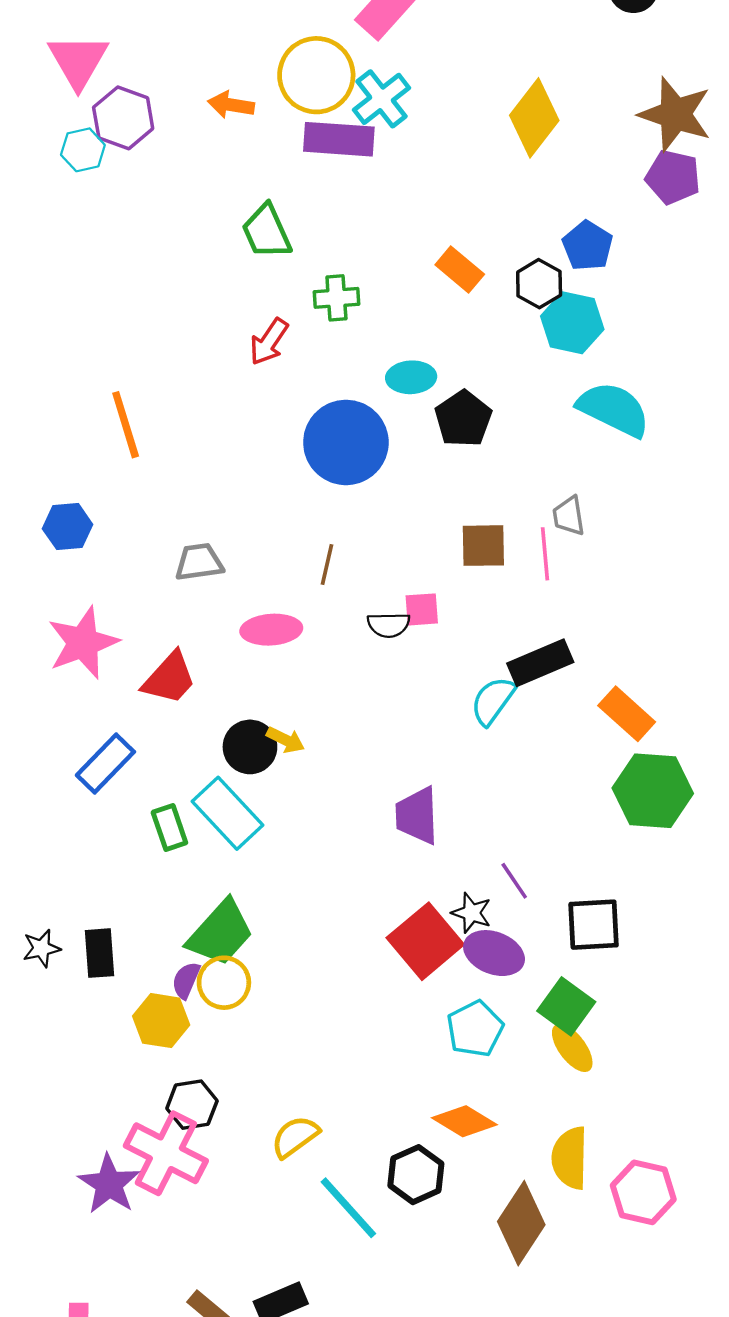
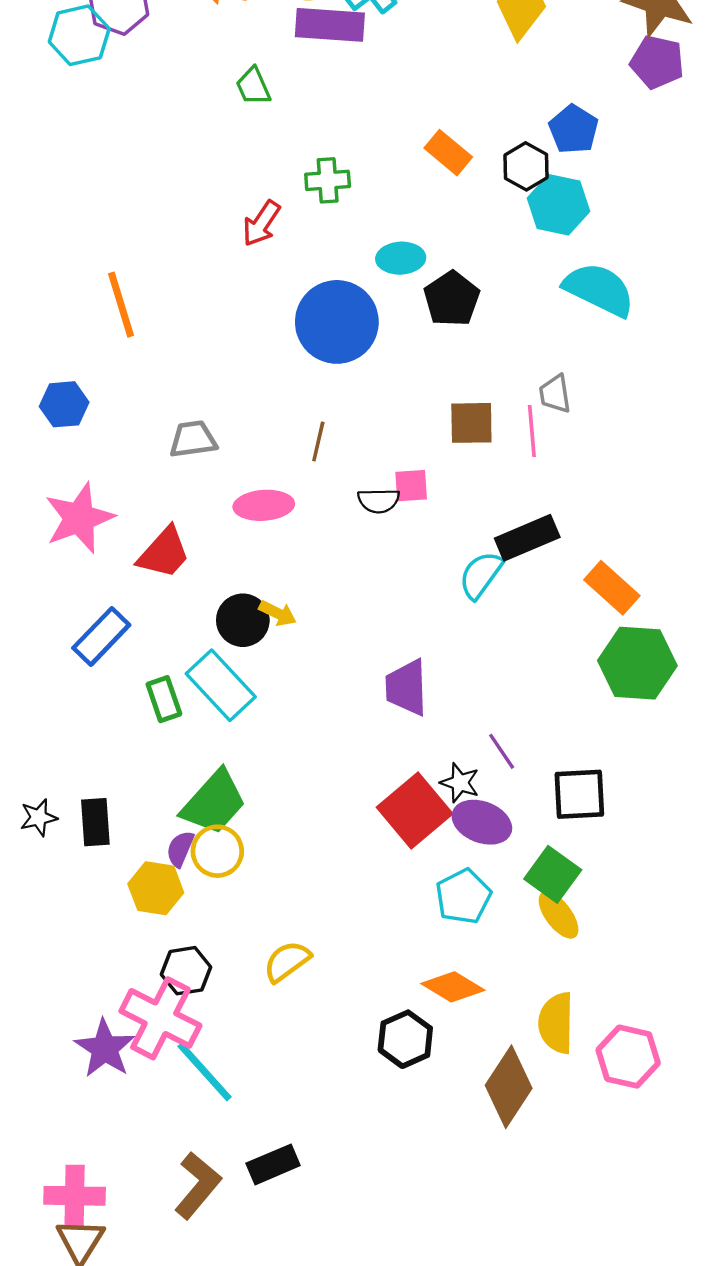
cyan hexagon: (83, 150) -> (79, 35), size x1.4
green trapezoid: (267, 232) -> (253, 86), moved, size x0.7
yellow semicircle: (295, 1137) -> (287, 961), moved
cyan line: (348, 1208) -> (205, 1072), moved

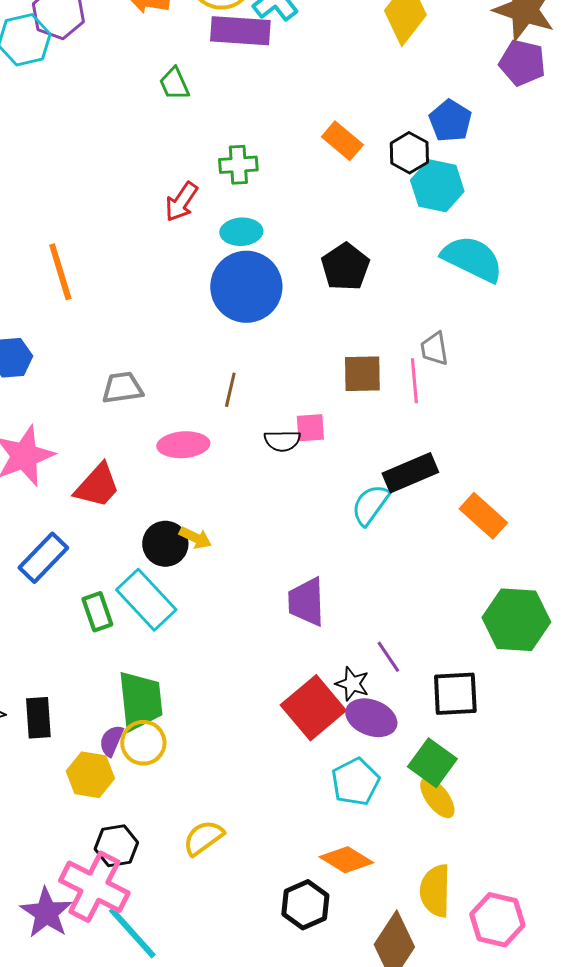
cyan ellipse: (401, 258) -> (241, 232), moved
green hexagon: (637, 663) -> (516, 620), moved
green trapezoid: (214, 802) -> (140, 701), turned -48

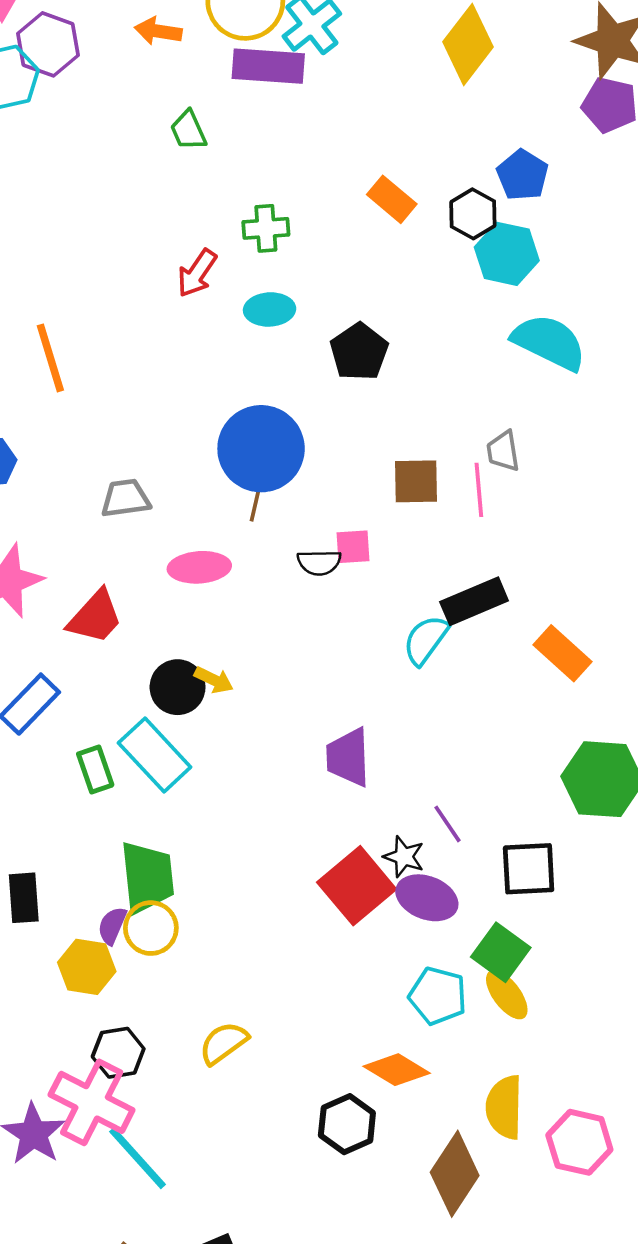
black pentagon: (345, 267) -> (359, 352), moved
blue circle: (246, 287) -> (261, 449), moved
cyan pentagon: (355, 782) -> (438, 996), moved, turned -30

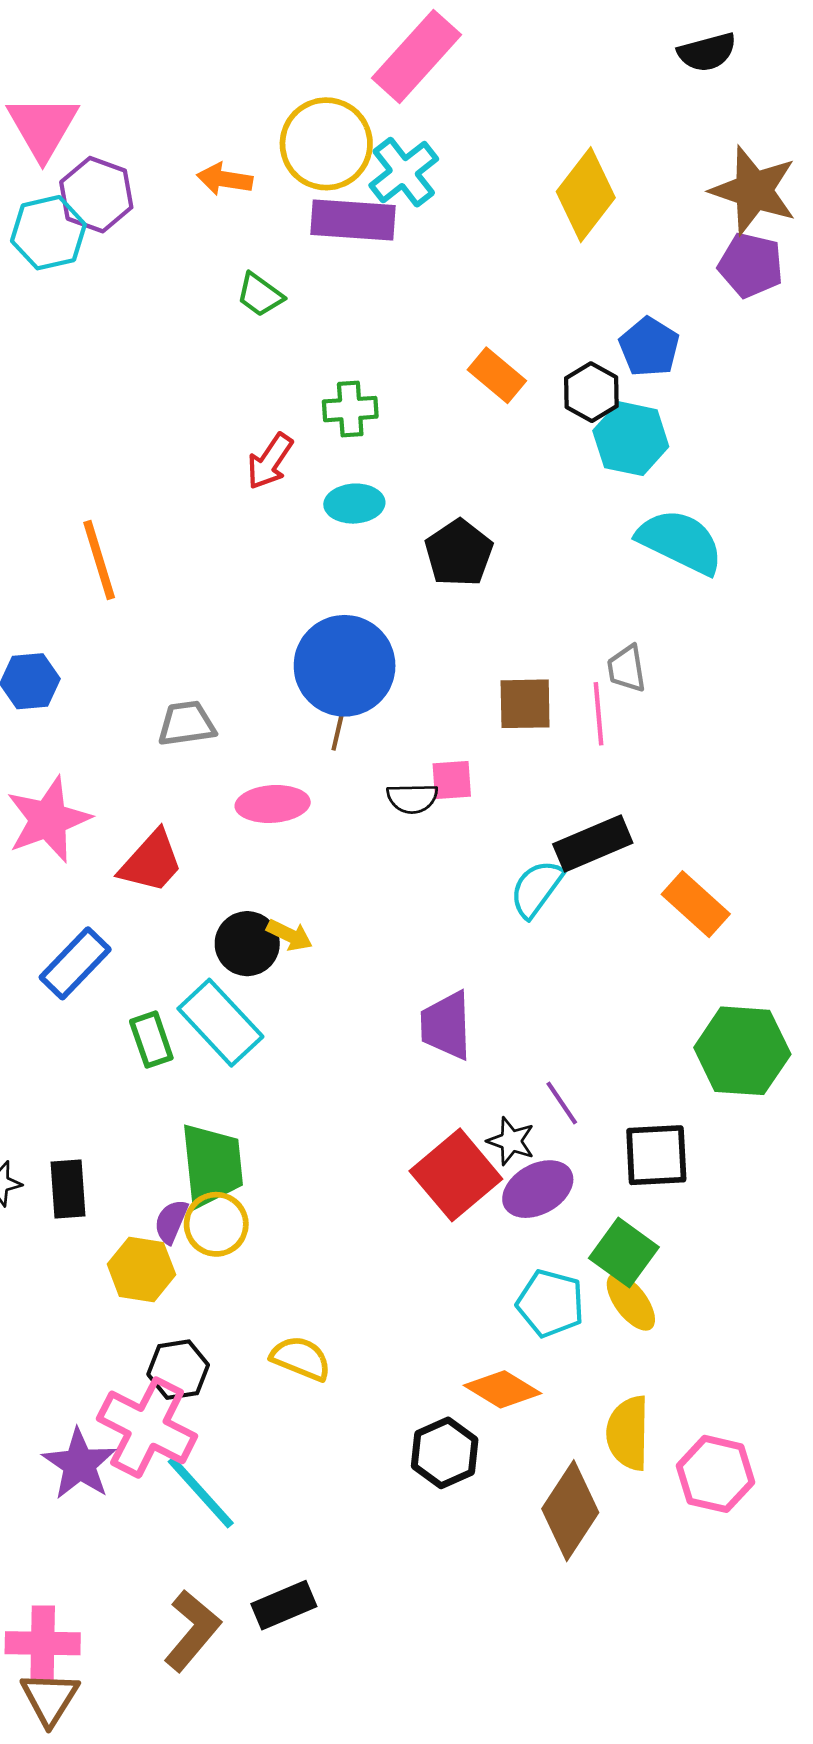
green trapezoid: (188, 130) -> (260, 295), turned -30
purple ellipse: (427, 898) -> (538, 1189), turned -50
yellow semicircle: (224, 1043) -> (301, 1358), turned 58

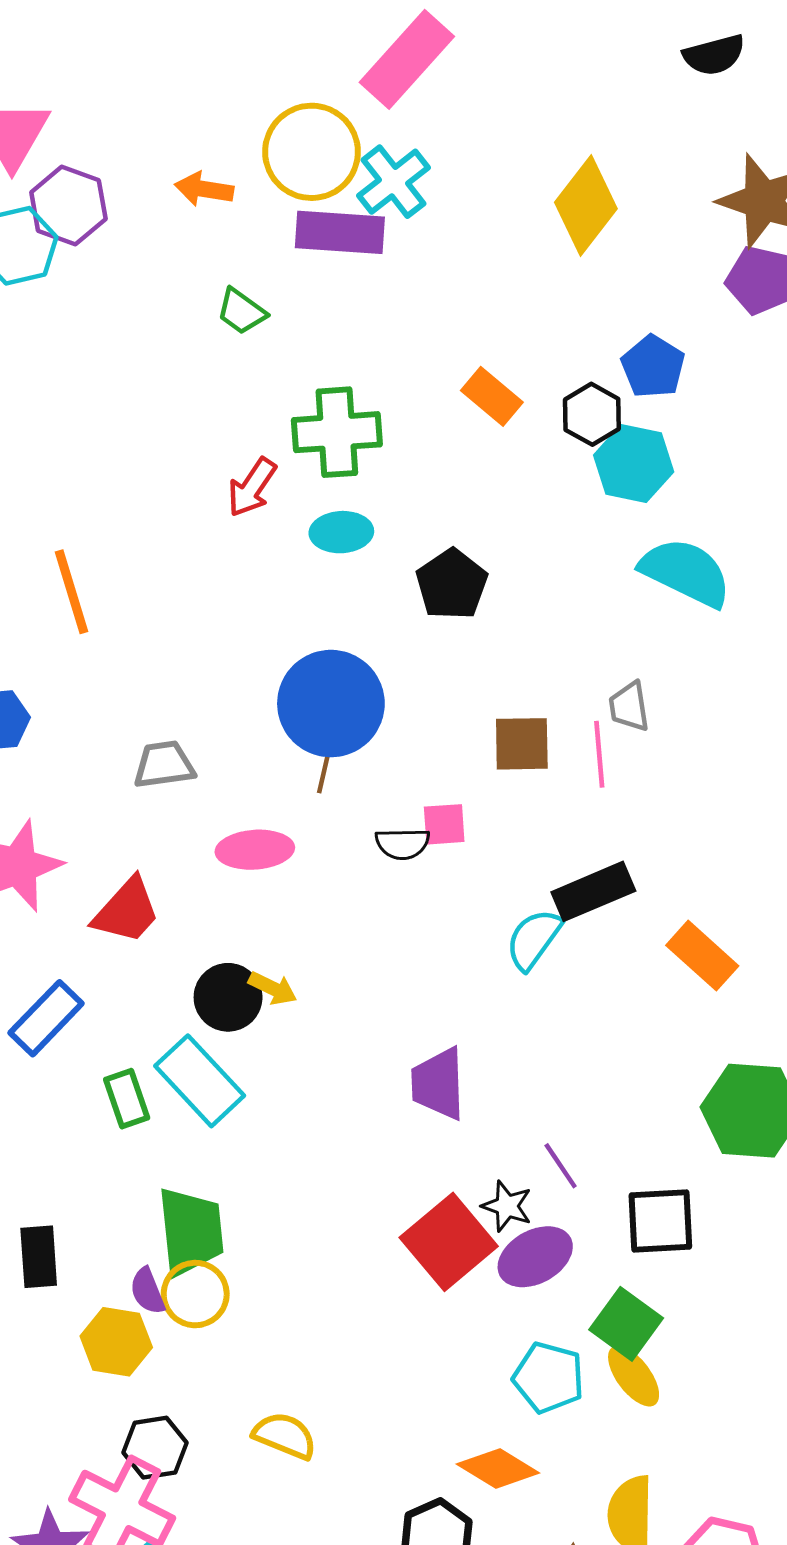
green cross: (350, 409) -> (337, 432), size x1.5
purple semicircle: (171, 1221) -> (147, 1291), turned -45

